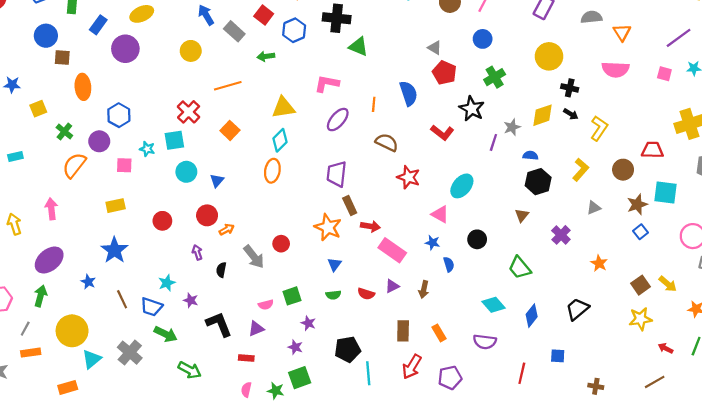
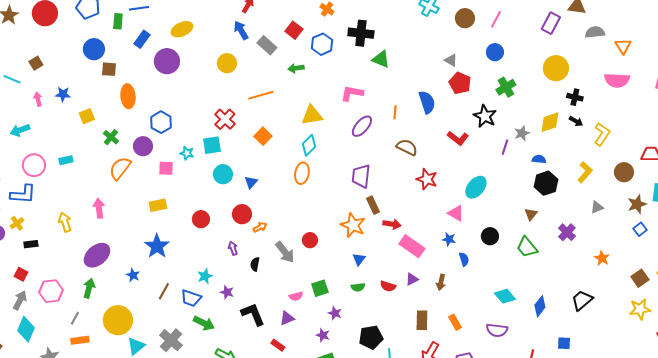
green trapezoid: (520, 268) -> (527, 247), moved
brown line: (122, 299) -> (164, 291), turned 54
red rectangle: (246, 358) -> (278, 345), turned 32

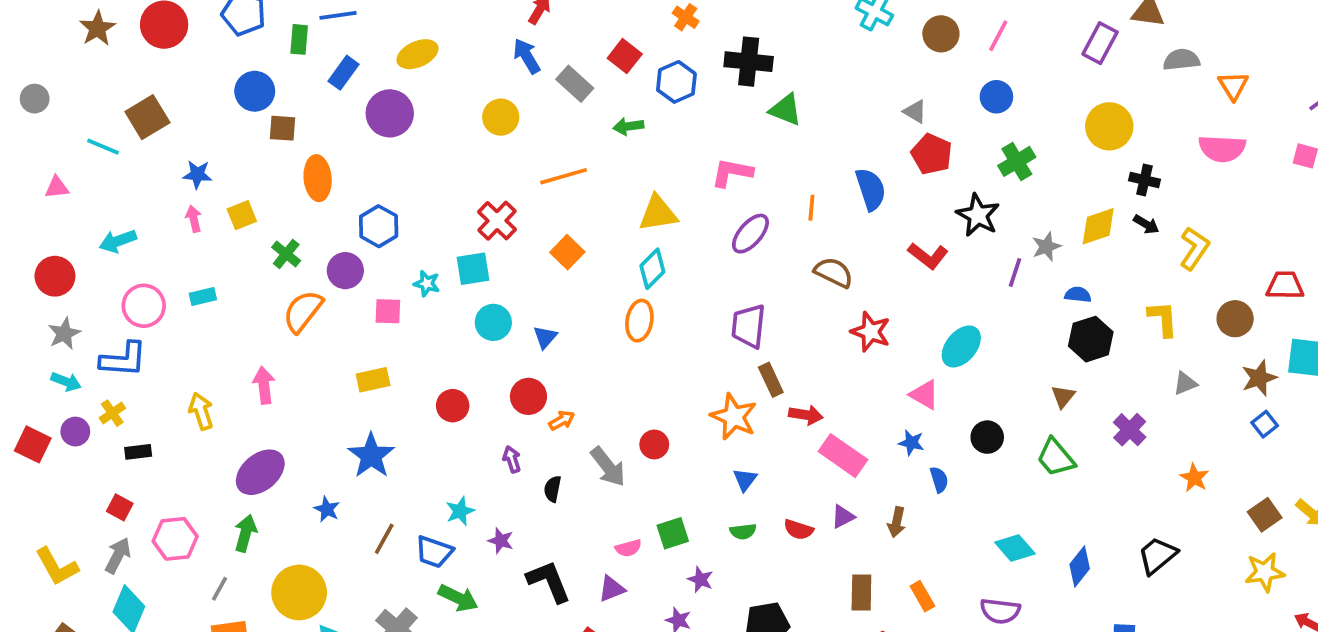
brown square: (36, 63) -> (147, 117), size x1.6
pink arrow: (38, 99) -> (194, 219), moved
yellow L-shape: (585, 172) -> (1163, 319), turned -45

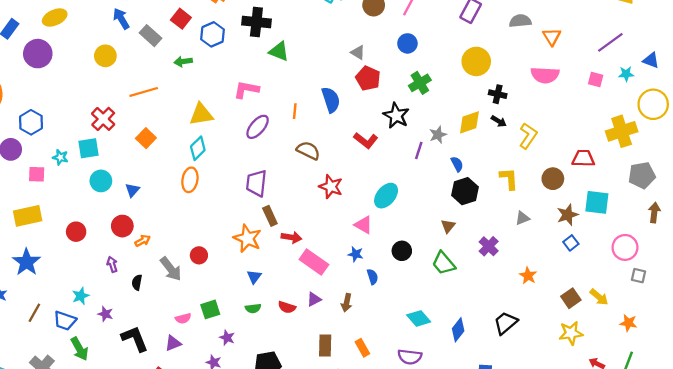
blue semicircle: (1078, 295) -> (457, 164), turned 56
yellow rectangle: (373, 380) -> (28, 216), size x1.4
green arrow: (458, 598) -> (79, 349), turned 35

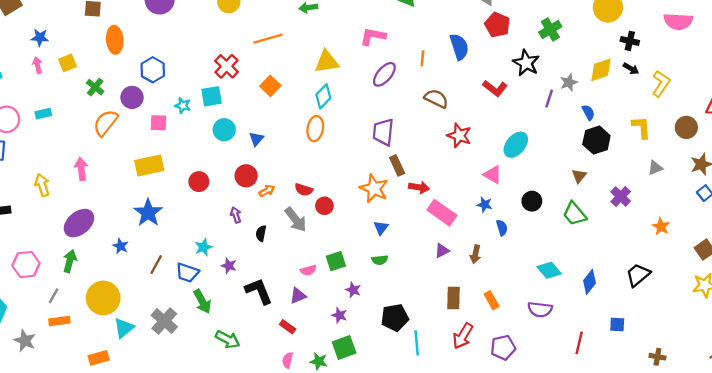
red semicircle: (287, 307) -> (304, 190), moved

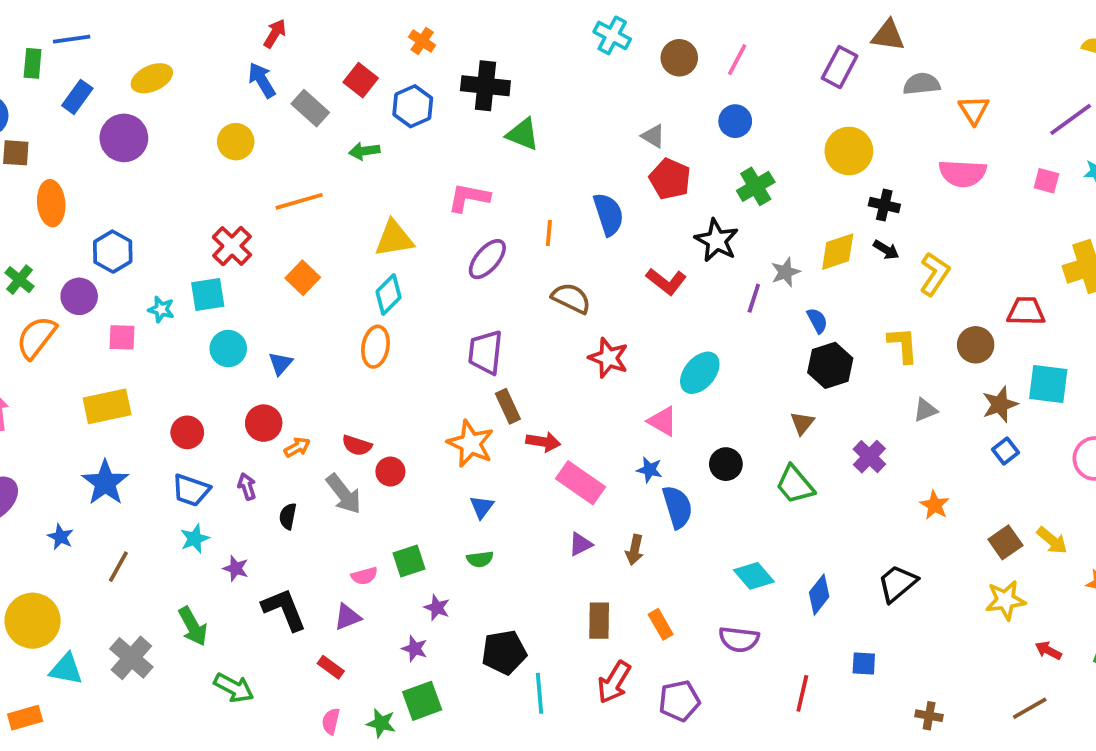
blue semicircle: (502, 228) -> (677, 507), size x1.6
blue trapezoid: (187, 273) -> (191, 490), moved
cyan triangle: (124, 328) -> (66, 669), turned 50

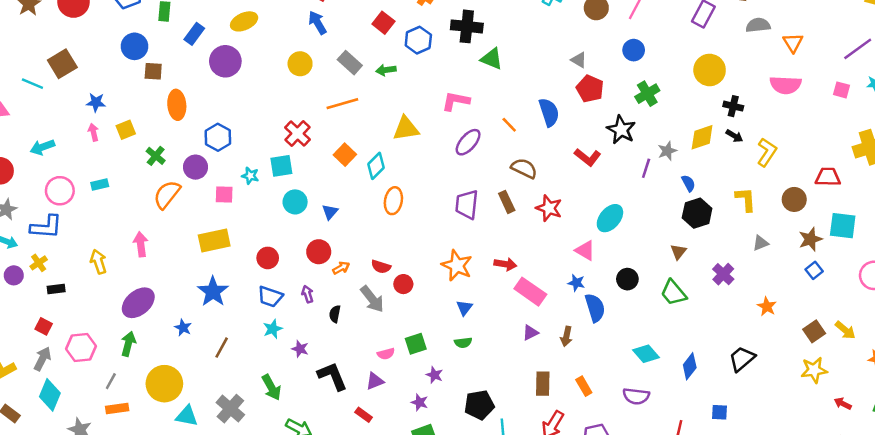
gray rectangle: (310, 108) -> (350, 63), moved
orange line: (549, 233) -> (509, 125), turned -49
cyan diamond: (389, 294) -> (376, 166), moved
brown rectangle: (508, 406) -> (507, 202), moved

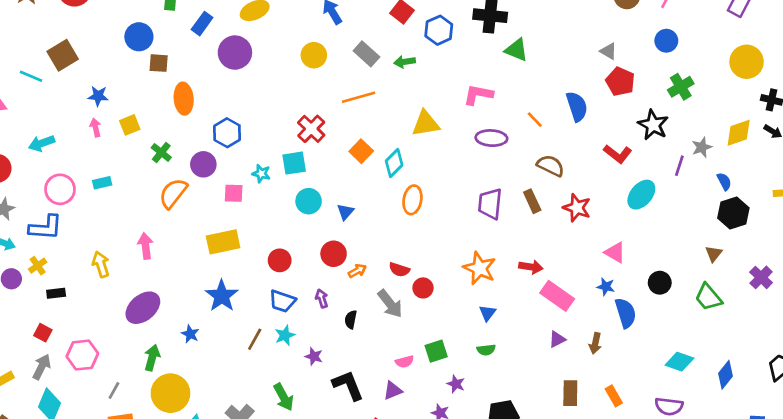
purple ellipse: (468, 142) -> (491, 138), turned 52
cyan ellipse: (610, 218) -> (641, 195), moved
green arrow: (128, 344) -> (152, 358), moved
brown line: (222, 348) -> (255, 339), moved
cyan diamond: (646, 354) -> (679, 362), turned -30

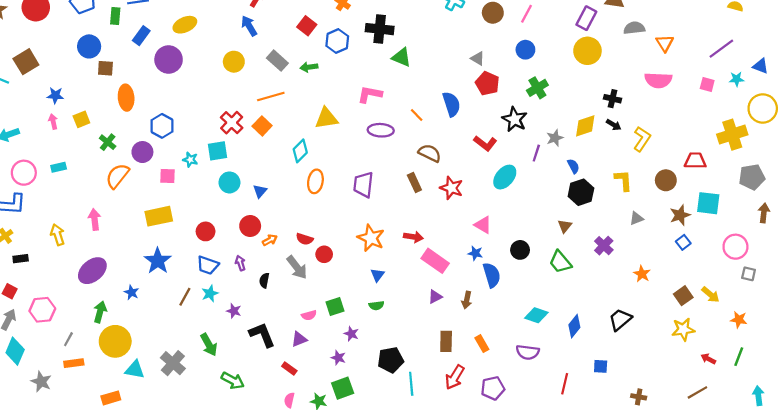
yellow circle: (747, 62) -> (587, 51), moved
orange square: (361, 151) -> (262, 126), moved
purple trapezoid: (490, 204) -> (363, 185), moved

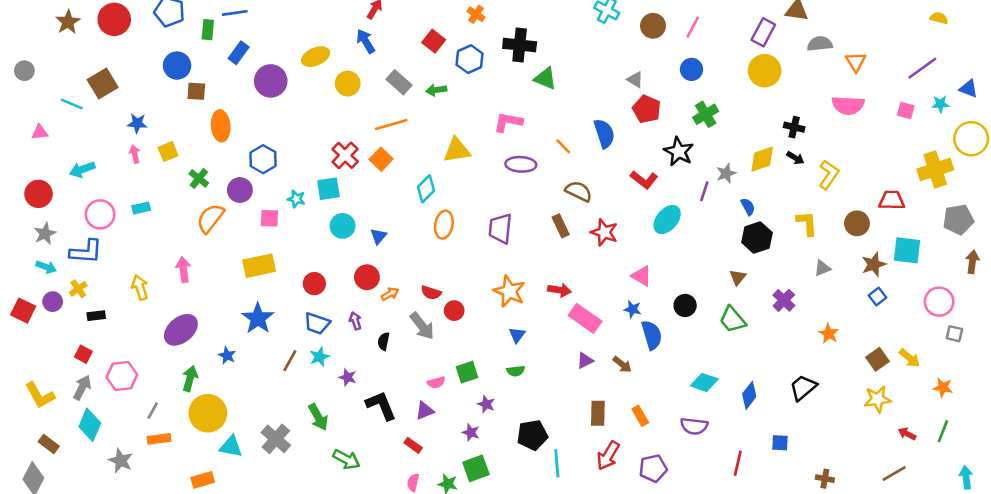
yellow ellipse: (185, 25) -> (316, 57), moved
brown arrow: (467, 300) -> (622, 364), turned -63

